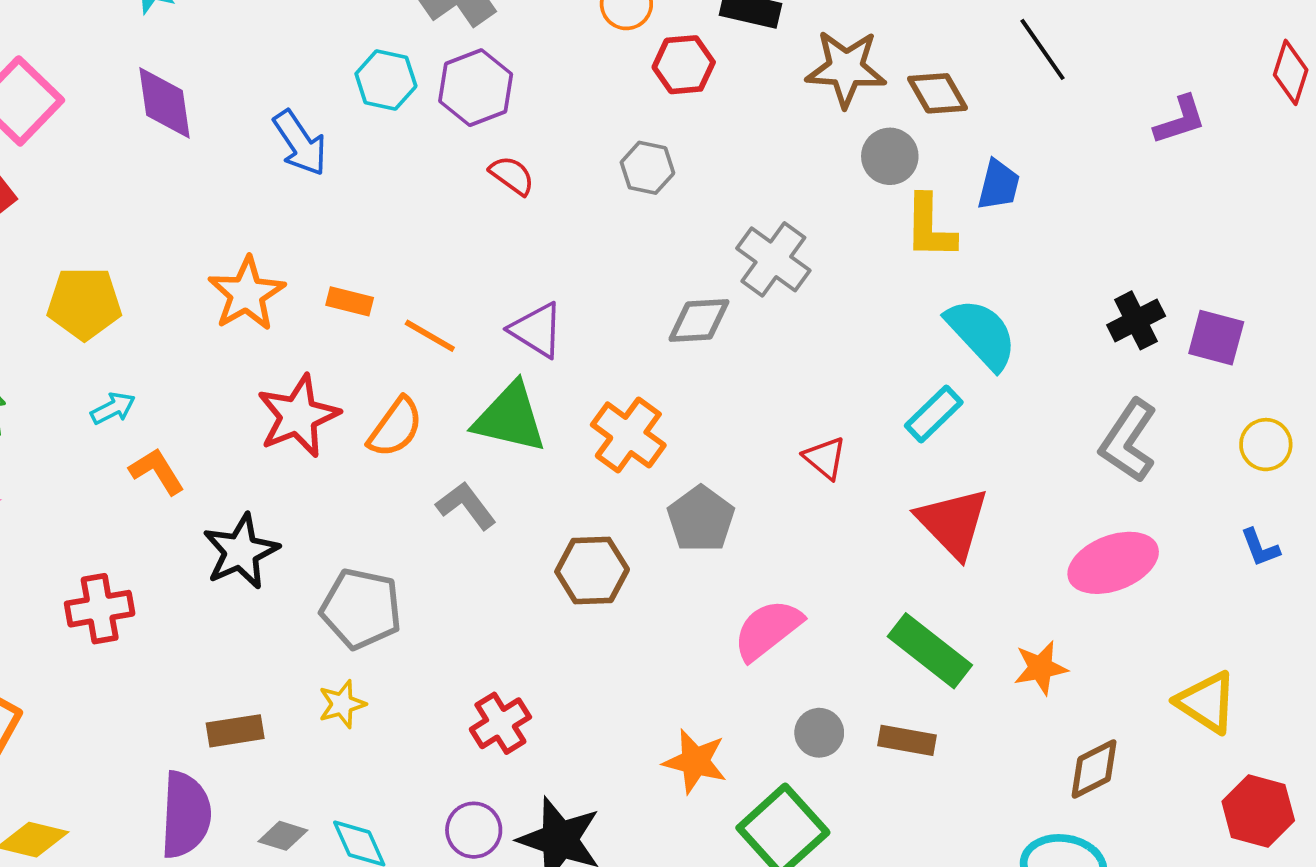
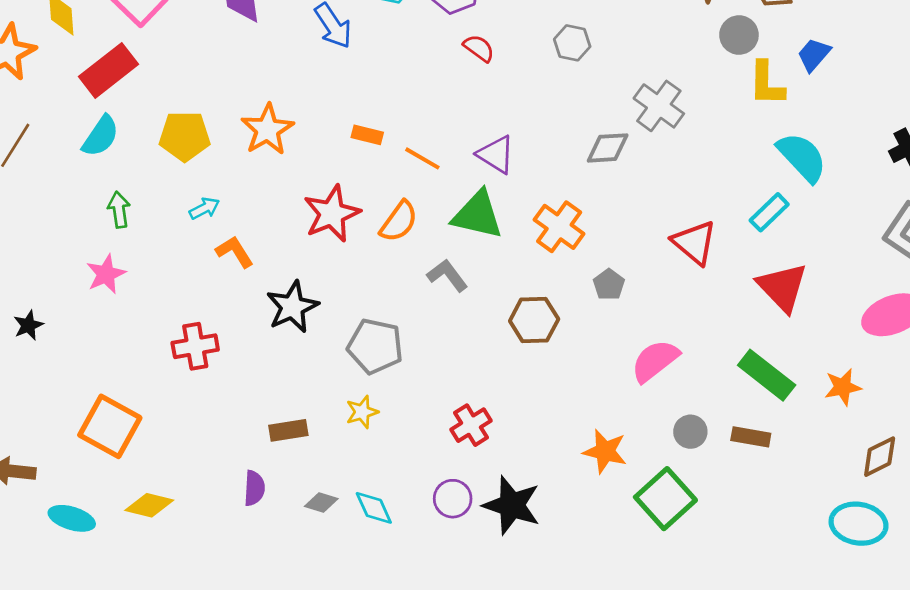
blue trapezoid: (999, 185) -> (814, 55), turned -153
orange star: (247, 294) -> (267, 130), moved
red triangle: (825, 458) -> (694, 243), size x1.5
gray pentagon: (701, 519) -> (609, 285), size x0.7
purple semicircle: (186, 815) -> (254, 488), size x0.6

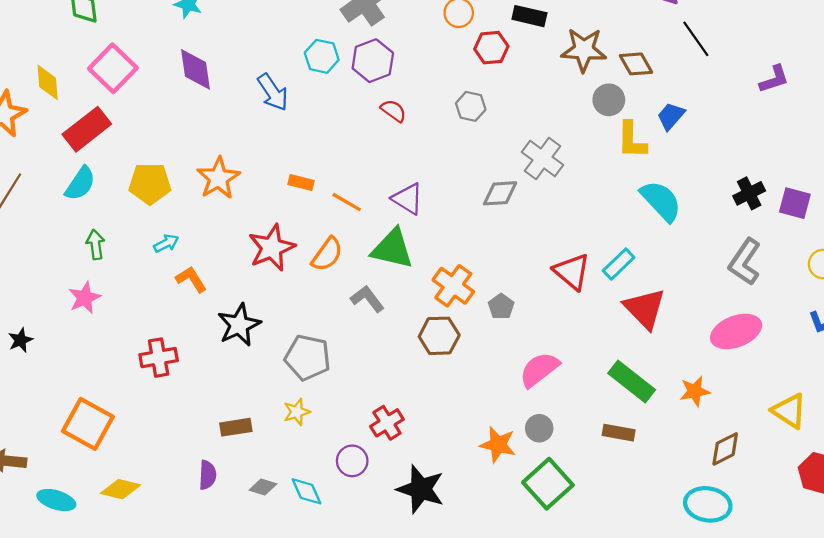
cyan rectangle: (769, 212) -> (619, 264), moved
orange cross: (559, 227) -> (453, 286), moved
gray circle: (690, 432) -> (539, 428), moved
purple circle: (453, 499) -> (352, 461), moved

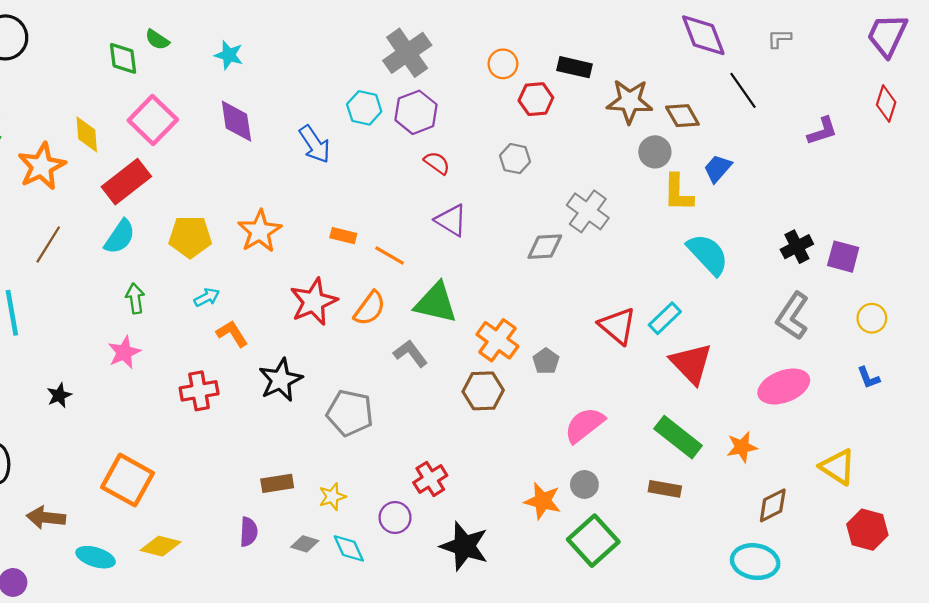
purple triangle: (408, 199) -> (451, 220), moved
red cross: (159, 358) -> (199, 391), moved
yellow star: (297, 412) -> (332, 497), moved

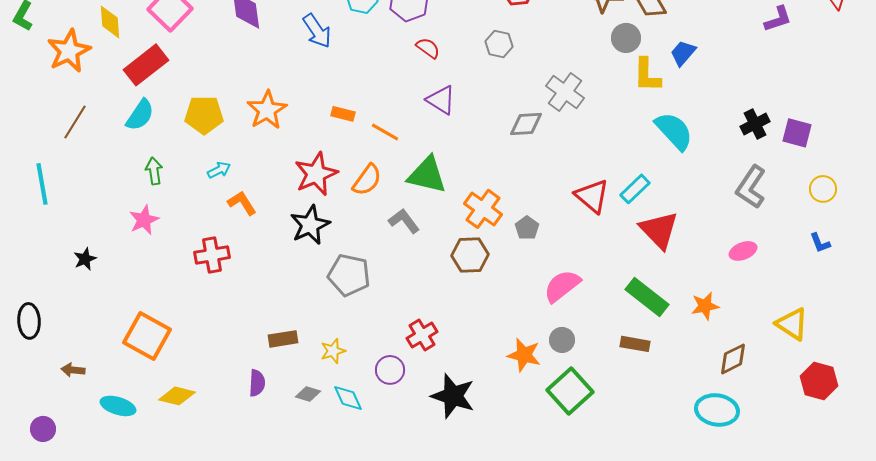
black star: (281, 380) -> (310, 225), moved
pink ellipse: (784, 386) -> (743, 251), size x0.6
brown arrow: (46, 518) -> (73, 370), size x0.7

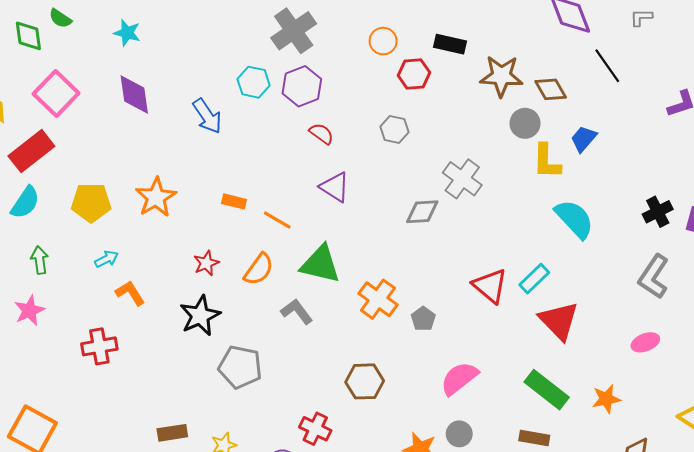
red star: (316, 174) -> (206, 263), size x0.6
brown hexagon: (470, 255) -> (365, 381), moved
red cross: (422, 335) -> (315, 429), turned -32

